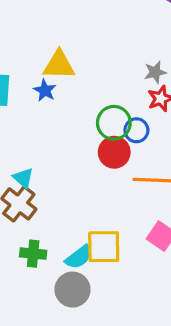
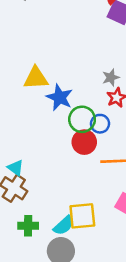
blue star: (45, 90) -> (60, 97), moved, size x1.5

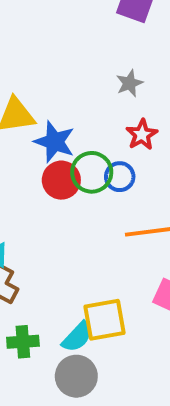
gray star: (111, 77) -> (129, 83), moved
red circle: (84, 142) -> (61, 180), moved

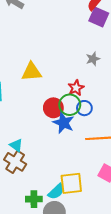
red star: (142, 135) -> (76, 88), moved
blue star: (55, 142) -> (64, 123), moved
green cross: (23, 342) -> (34, 199), moved

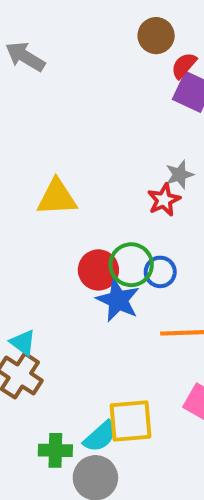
red star: (76, 88) -> (164, 200), moved

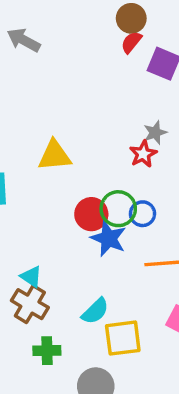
red semicircle: (184, 65) -> (131, 42), moved
cyan semicircle: (100, 436) -> (95, 311), moved
green cross: (55, 450) -> (47, 351), moved

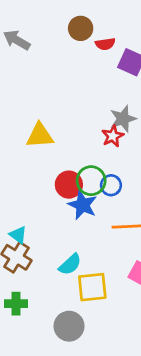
brown circle: (131, 18) -> (81, 28), moved
red semicircle: (131, 42) -> (105, 44), turned -138
gray star: (155, 133) -> (123, 119), size x1.4
green cross: (47, 351) -> (16, 304), moved

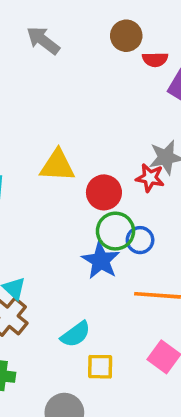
red star: (113, 136) -> (150, 178), turned 30
red circle: (69, 185) -> (104, 192), moved
yellow square: (92, 287) -> (100, 367), size x0.7

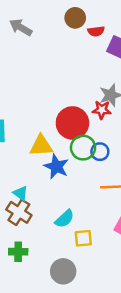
yellow triangle: (57, 166) -> (41, 146), moved
red circle: (104, 192) -> (72, 123), size x1.4
blue star: (101, 261) -> (56, 167), moved

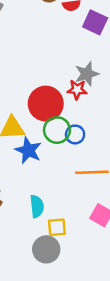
cyan semicircle: (65, 219) -> (37, 206), turned -54
gray circle: (63, 271) -> (46, 249), moved

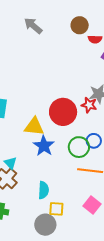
green circle: (57, 130) -> (79, 147), moved
blue circle: (75, 134) -> (94, 141), moved

